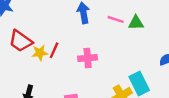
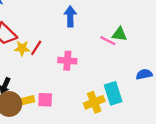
pink line: (116, 19) -> (108, 41), moved

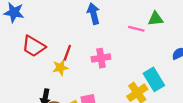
green triangle: (119, 34) -> (156, 19), moved
yellow star: (22, 48) -> (60, 68), moved

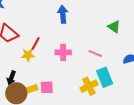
green triangle: (156, 19) -> (114, 27), turned 32
pink line: (136, 29) -> (95, 54), moved

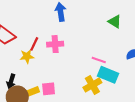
pink cross: (63, 52) -> (55, 44), moved
pink line: (95, 54) -> (99, 60), moved
cyan rectangle: (105, 77) -> (108, 75), turned -42

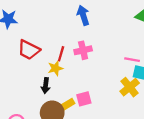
black arrow: (11, 81) -> (46, 86), moved

